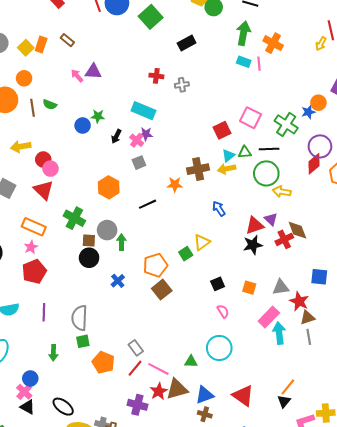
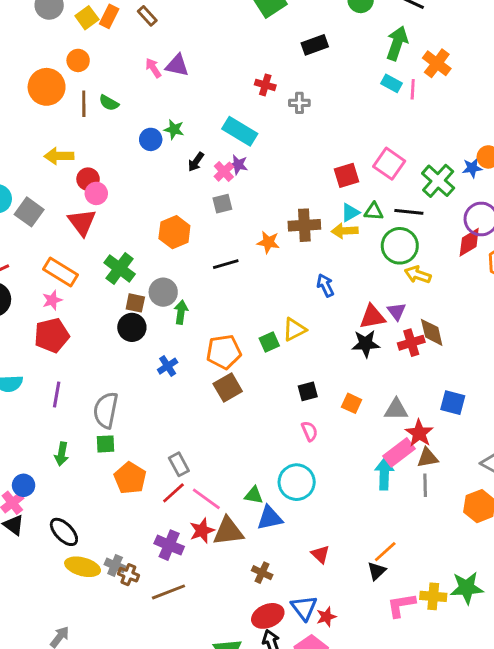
pink rectangle: (269, 317) -> (399, 452), moved
blue triangle: (204, 395) -> (270, 518), moved
red triangle: (243, 396) -> (320, 554), size x0.6

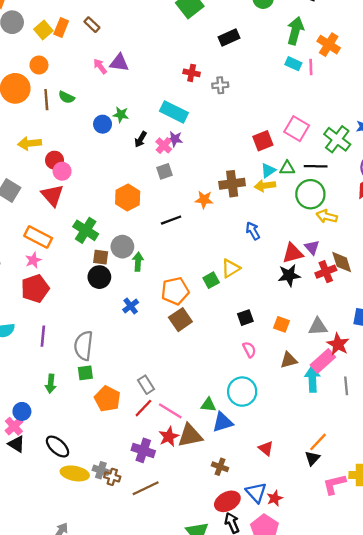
brown triangle: (428, 458) -> (289, 360), moved

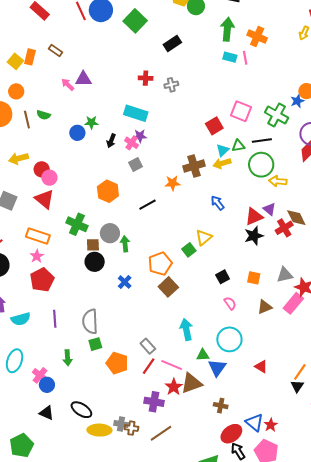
cyan arrow: (312, 379) -> (186, 329), moved
blue triangle: (223, 422) -> (217, 368), turned -30
pink cross: (14, 426) -> (40, 375), moved
red triangle: (266, 448) -> (261, 367), moved

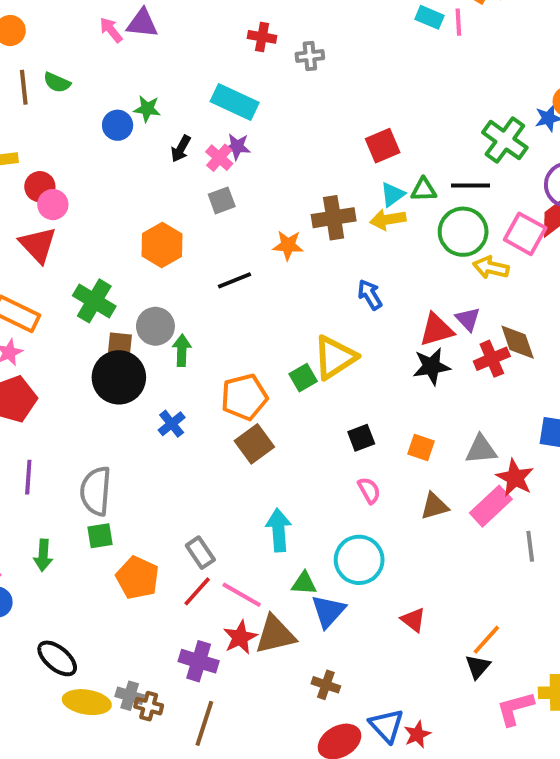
pink square: (241, 111) -> (525, 234), moved
yellow triangle: (204, 237) -> (335, 357), size x1.4
black circle: (95, 262) -> (119, 377), size x1.4
brown line: (161, 433) -> (204, 723), turned -45

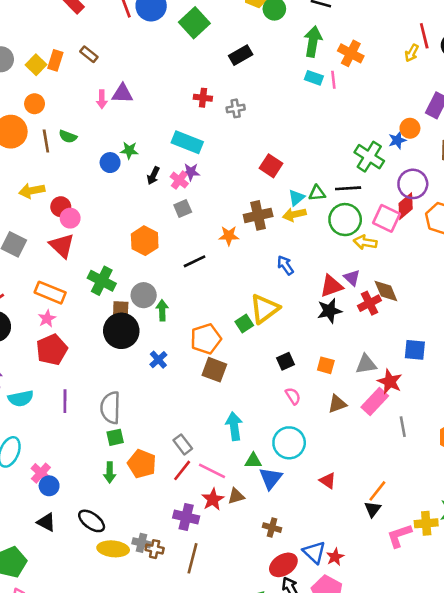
pink arrow: (111, 30) -> (102, 99), turned -138
red square: (383, 146) -> (271, 166), moved, turned -30
brown square: (254, 444) -> (214, 370), turned -30
green arrow: (43, 555) -> (110, 472), moved
brown triangle: (275, 635) -> (236, 496), size x0.6

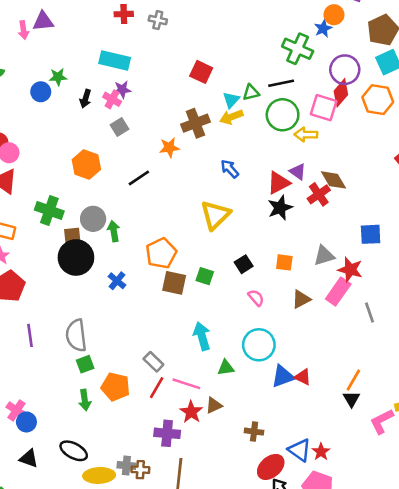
gray cross: (236, 108) -> (158, 20), turned 30
green square: (244, 323) -> (205, 276), moved, turned -30
blue triangle: (271, 478) -> (283, 376), moved, turned 40

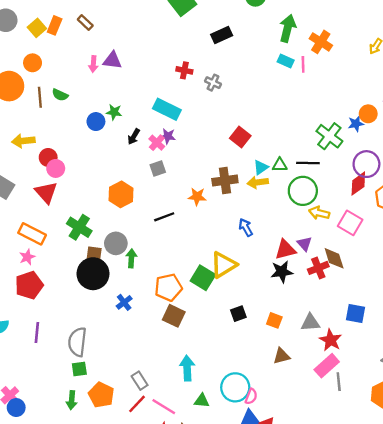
pink square: (324, 108) -> (350, 223), moved
green square: (205, 276) -> (203, 278), moved, size x1.5
pink rectangle: (338, 291) -> (327, 366), moved
pink semicircle: (256, 298) -> (251, 396), moved, turned 49

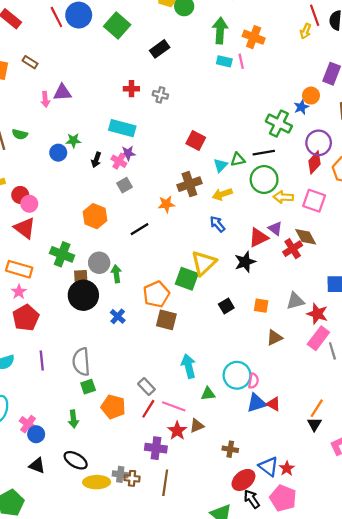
yellow arrow: (258, 182) -> (222, 194), moved
black star: (282, 272) -> (245, 262), moved
green arrow: (72, 400) -> (73, 419), moved

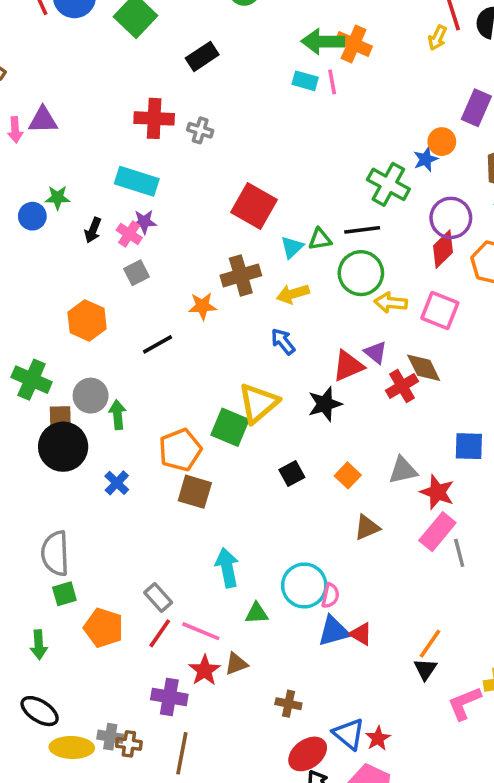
green arrow: (220, 31) -> (323, 41), moved, turned -95
red cross: (131, 89) -> (154, 118), size x1.5
red square: (196, 141) -> (254, 206), size x1.4
orange square: (261, 306) -> (348, 475), turned 32

